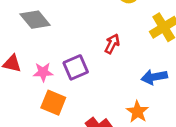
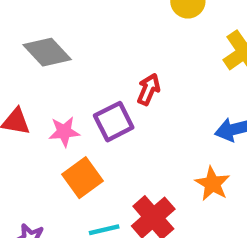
red arrow: (112, 44) -> (149, 89), moved
orange square: (53, 103) -> (83, 178), turned 35

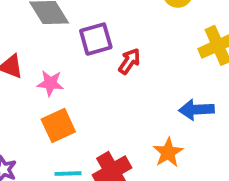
purple square: (114, 122) -> (96, 39), moved

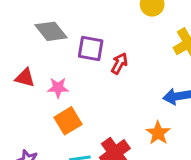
purple square: (96, 39) -> (91, 49), turned 32

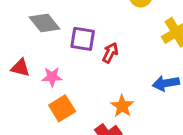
orange star: (158, 133) -> (122, 106), moved

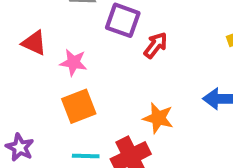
orange star: (122, 106) -> (158, 118), turned -30

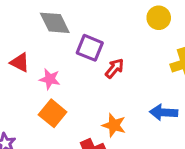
orange square: (79, 106) -> (53, 113), turned -32

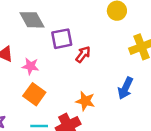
purple square: (90, 48) -> (62, 39), turned -30
blue arrow: (164, 112) -> (125, 88), turned -65

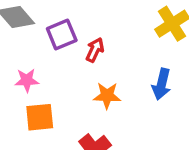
orange square: (34, 94) -> (40, 117), turned -30
orange star: (85, 101) -> (107, 96), moved

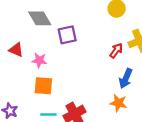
red arrow: (95, 50) -> (116, 51), moved
orange star: (107, 96) -> (118, 103), moved

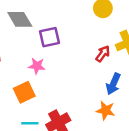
pink star: (39, 60) -> (37, 66), moved
orange square: (43, 86) -> (24, 92), turned -30

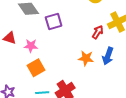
pink star: (37, 66) -> (31, 46), moved
orange star: (106, 110) -> (86, 58), moved

